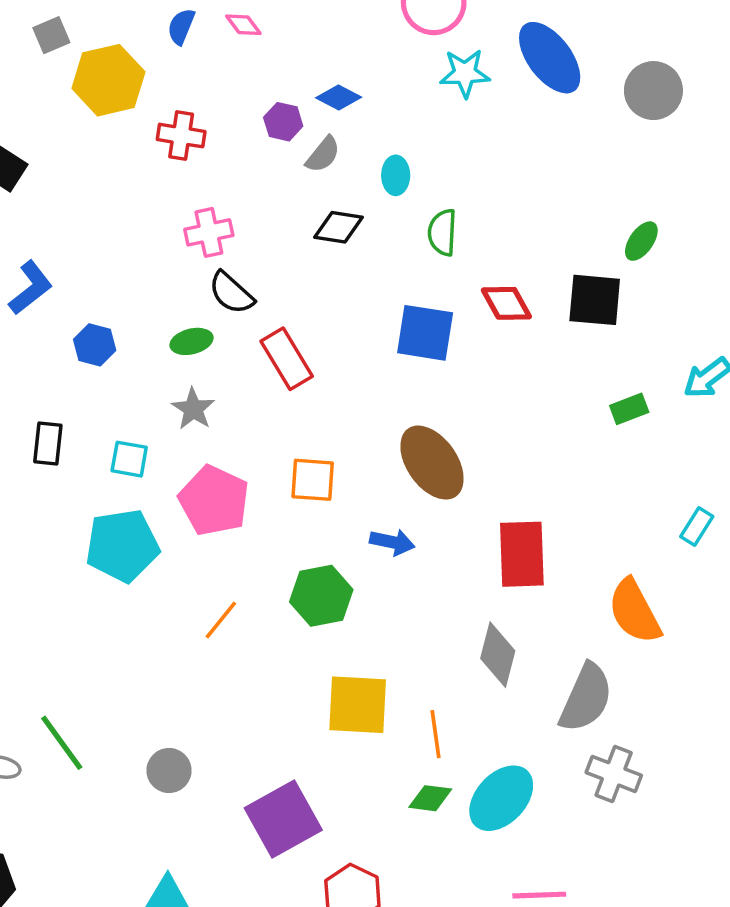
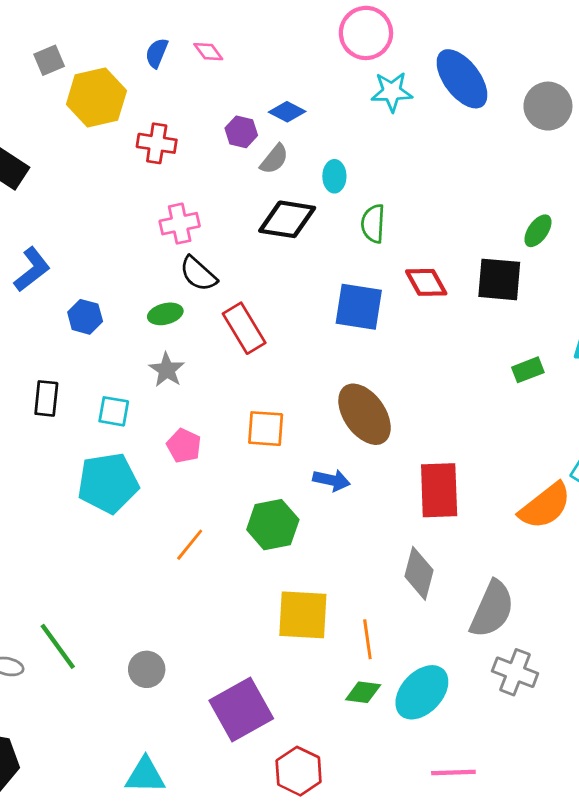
black diamond: (339, 227) -> (287, 219), size x1.4
pink pentagon: (214, 501) -> (184, 446), size x0.6
orange semicircle: (634, 611) -> (545, 506), moved, turned -100

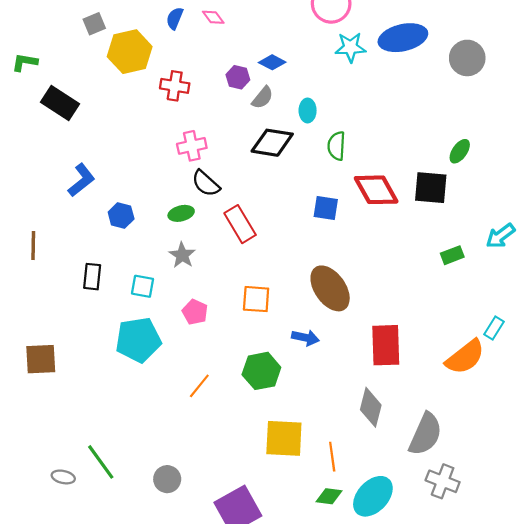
blue ellipse: (462, 79) -> (403, 38), turned -66
red diamond: (426, 282) -> (376, 190), size x1.4
blue square: (359, 307) -> (326, 208), size x0.7

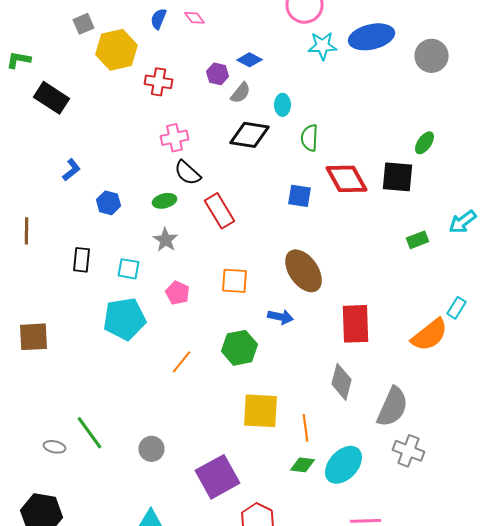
blue L-shape: (81, 180) -> (72, 170), size x0.7

